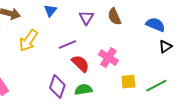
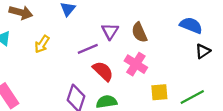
brown semicircle: (114, 17) -> (139, 32), moved
purple triangle: (86, 18) -> (110, 31), moved
yellow arrow: (28, 41) -> (42, 44), size x0.7

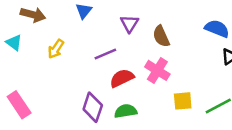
purple triangle: (110, 31) -> (129, 24), moved
red semicircle: (103, 71) -> (122, 78), turned -70

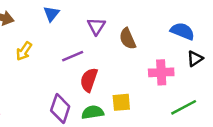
pink cross: (157, 70) -> (161, 72), moved, turned -35
red semicircle: (122, 78) -> (89, 80), turned -45
yellow square: (183, 101) -> (121, 102), moved

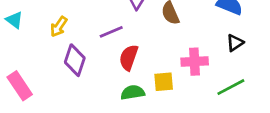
black triangle: (195, 59) -> (235, 43), moved
pink cross: (161, 72) -> (195, 62), moved
purple diamond: (60, 109) -> (75, 60), moved

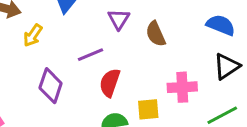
yellow arrow: (59, 27) -> (33, 35), moved
black triangle: (235, 43) -> (227, 66), size x1.4

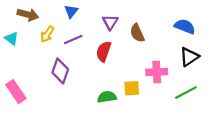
purple line: (91, 55) -> (73, 40), moved
red semicircle: (110, 83) -> (104, 51), moved

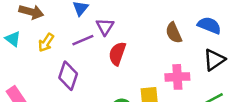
purple triangle: (110, 22) -> (105, 27), moved
brown semicircle: (137, 33) -> (174, 33), moved
yellow arrow: (47, 34) -> (46, 43), moved

